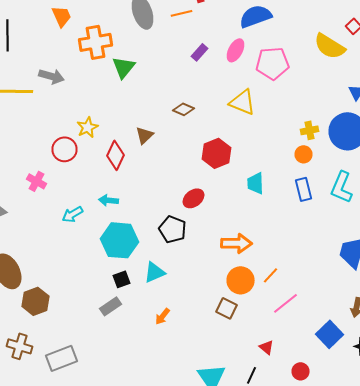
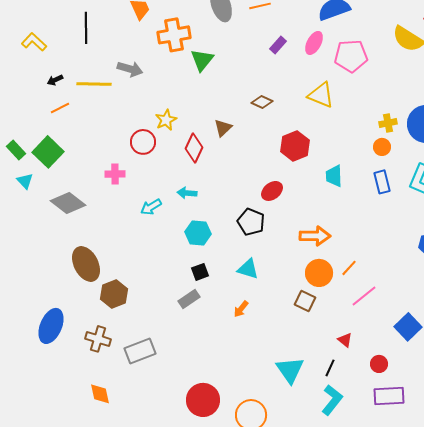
pink cross: (36, 181) -> (115, 174), turned -30
cyan hexagon: (120, 240) -> (198, 233), size x0.7
cyan triangle: (154, 272) -> (248, 269), moved, turned 40

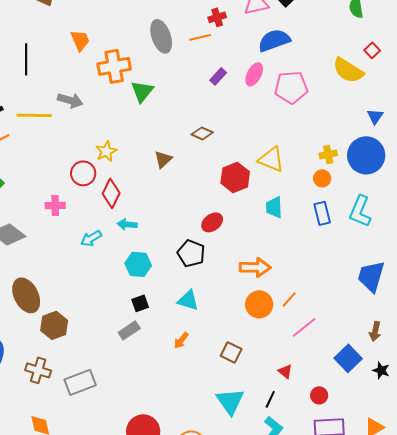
yellow triangle: (321, 95) -> (271, 159), moved
red diamond: (194, 148) -> (111, 193), moved
brown square: (305, 301) -> (231, 352), moved

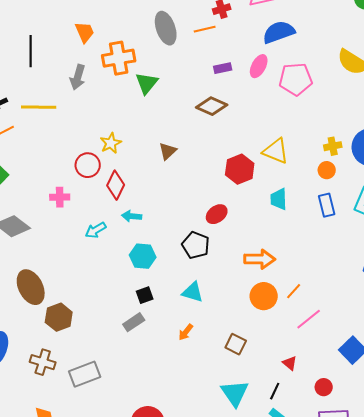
purple rectangle: (218, 76) -> (223, 68), turned 36
gray arrow: (70, 100) -> (78, 77), moved, turned 90
brown diamond: (202, 133) -> (212, 106), moved, size x1.4

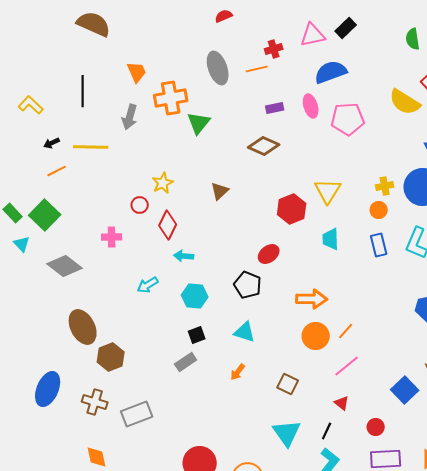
pink ellipse: (259, 66) -> (311, 106), turned -45
yellow triangle: (276, 151) -> (328, 191), turned 40
red circle: (88, 165) -> (140, 205), size x0.7
cyan arrow: (96, 230) -> (148, 285), moved
pink line: (309, 319) -> (347, 366), moved

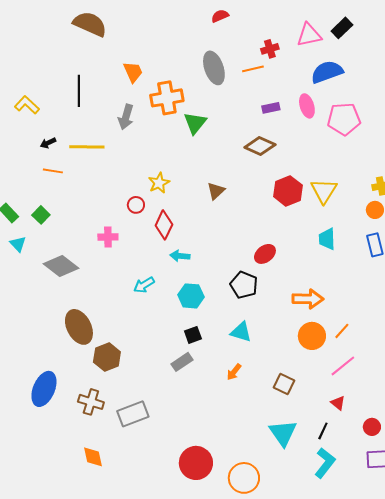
orange line: (57, 171) -> (53, 171), turned 36
red hexagon: (292, 209) -> (288, 191), moved
green square: (45, 215) -> (41, 215), size x0.6

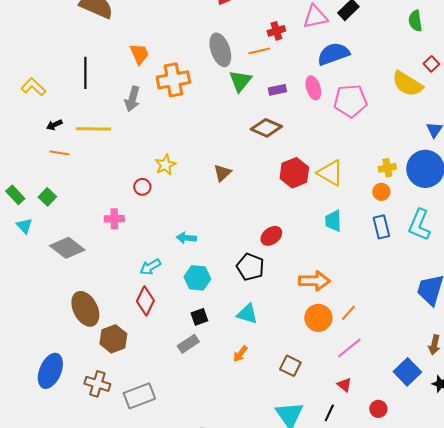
green triangle: (195, 123) -> (240, 81), moved
yellow triangle: (324, 191) -> (330, 173), turned -32
red diamond: (164, 225) -> (145, 301), moved

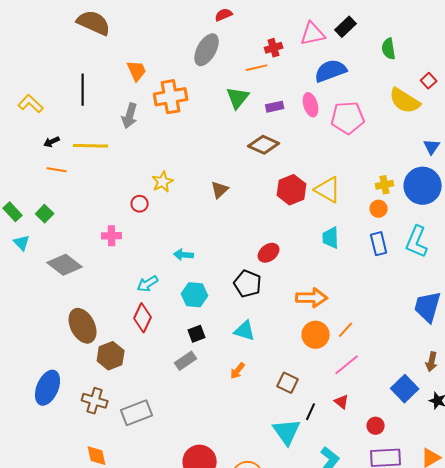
green semicircle: (415, 21) -> (389, 49), moved
gray ellipse: (220, 50) -> (207, 50), moved, turned 48
black line: (329, 413) -> (311, 412), moved

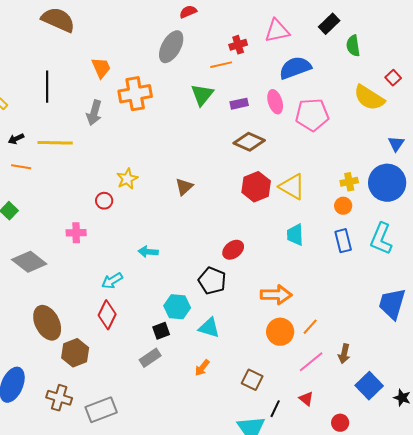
black rectangle: (346, 27) -> (329, 24), moved
brown diamond: (264, 145) -> (249, 142), moved
cyan hexagon: (195, 295) -> (177, 307), moved
brown arrow: (432, 362) -> (344, 354), moved

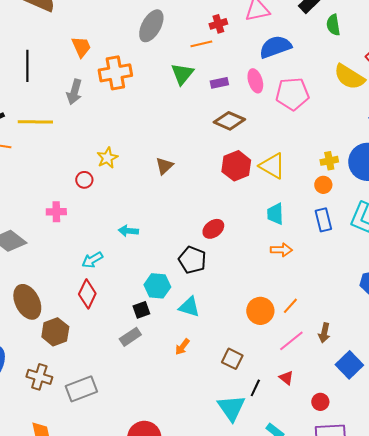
orange arrow: (276, 295) -> (281, 250), moved, size x0.7

